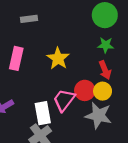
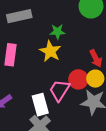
gray rectangle: (29, 19) -> (19, 16), size x1.5
green star: (106, 45) -> (57, 32), moved

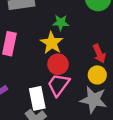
red circle: (78, 79) -> (58, 64), moved

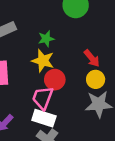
pink trapezoid: (59, 85) -> (43, 98), moved
white rectangle: (37, 98) -> (44, 118), turned -45

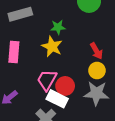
red circle: (55, 80) -> (65, 86), moved
white rectangle: (44, 118) -> (57, 99), moved

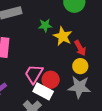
yellow star: (52, 47) -> (63, 36), moved

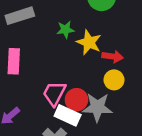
red arrow: (80, 48) -> (113, 56), turned -49
gray star: (79, 87) -> (97, 107), moved

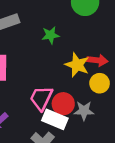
yellow star: (89, 42) -> (77, 65), moved
gray star: (97, 107) -> (84, 111), size x0.7

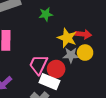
gray star: (84, 111) -> (71, 55), moved

